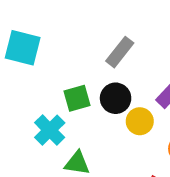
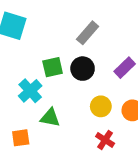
yellow circle: (140, 121) -> (101, 106), moved

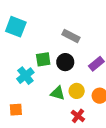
gray rectangle: (88, 33) -> (71, 36), turned 72
green triangle: (50, 118) -> (58, 93), moved

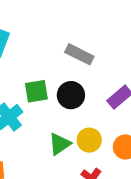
green triangle: (58, 93) -> (60, 144), turned -49

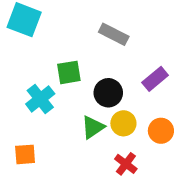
black circle: (71, 95) -> (108, 93), moved

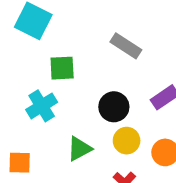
green square: (69, 72) -> (62, 68), moved
green triangle: (93, 127) -> (79, 149), moved

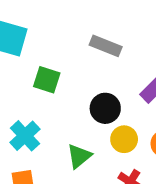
green square: (62, 68) -> (47, 80), turned 32
cyan cross: (42, 106) -> (25, 136), moved

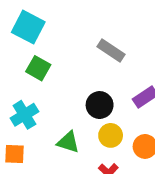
green square: (47, 80) -> (38, 68), moved
green triangle: (79, 156) -> (68, 142), turned 45

